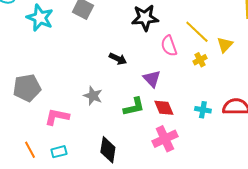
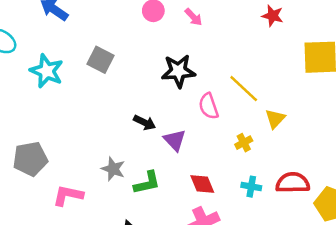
yellow triangle: (225, 45) -> (275, 119), moved
yellow cross: (200, 60) -> (244, 143), moved
purple triangle: (152, 79) -> (175, 140), moved
green L-shape: (134, 107) -> (147, 183), moved

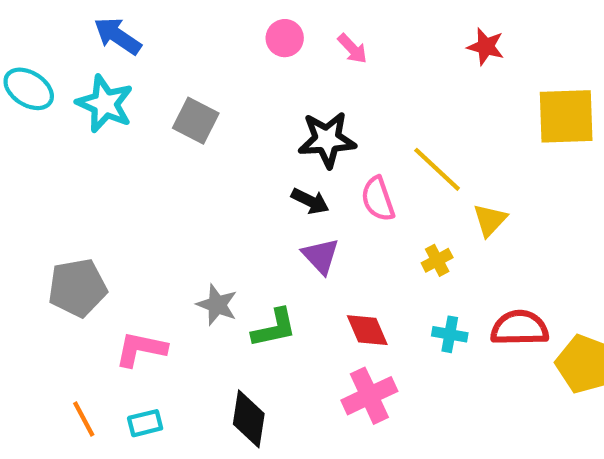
cyan star: (47, 71) -> (105, 104), moved
black arrow: (145, 122) -> (310, 201), moved

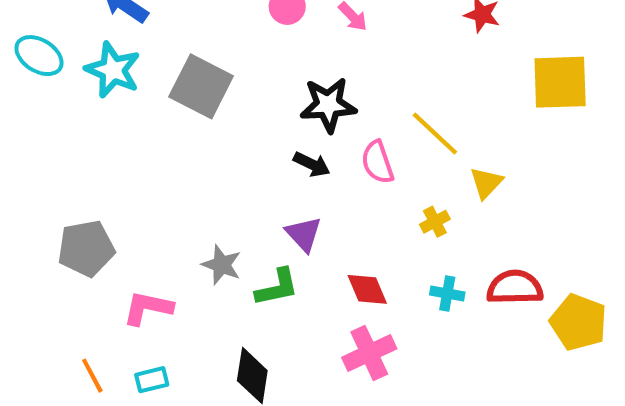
gray square: (196, 121) -> (201, 86), size x1.4
purple triangle: (321, 256) -> (304, 234), moved

